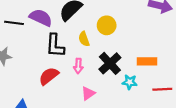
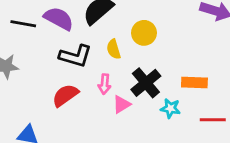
black L-shape: (55, 46) -> (75, 56), turned -80
pink triangle: (88, 93) -> (122, 104), moved

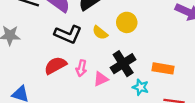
yellow semicircle: (114, 49) -> (100, 33), turned -42
pink arrow: (104, 84) -> (81, 68), moved

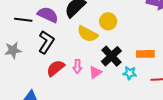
yellow semicircle: (100, 33) -> (88, 34), size x1.5
black L-shape: (68, 34) -> (46, 42), moved, turned -70

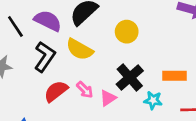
black line: (23, 20) -> (15, 27), turned 48
yellow semicircle: (88, 34) -> (80, 49), moved
pink arrow: (77, 66) -> (85, 90), turned -48

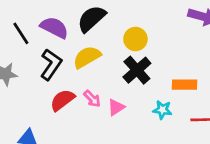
yellow semicircle: (80, 49) -> (87, 57), turned 120
black cross: (130, 77) -> (137, 70), moved

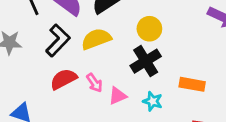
cyan star: (162, 110) -> (153, 101), moved

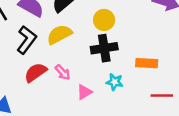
black cross: (146, 61) -> (104, 48), turned 30
pink triangle: (118, 96) -> (84, 92), moved

